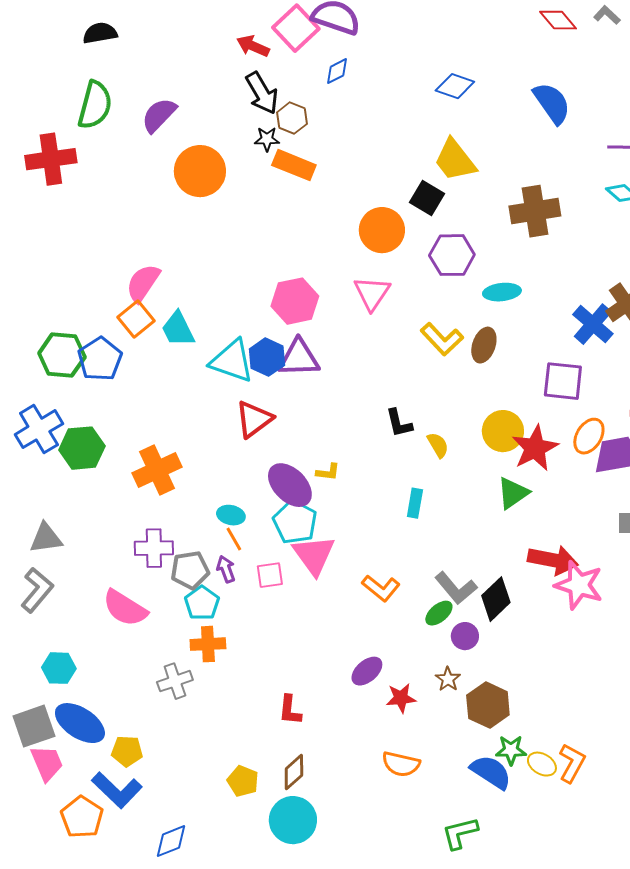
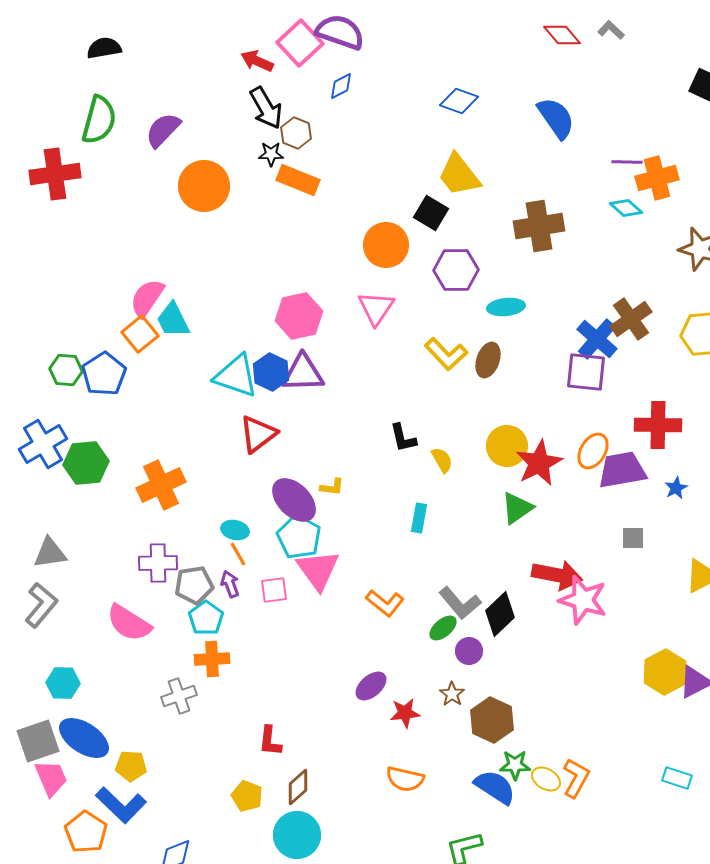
cyan trapezoid: (178, 329) -> (173, 320), moved
green hexagon: (62, 355) -> (66, 370), size x0.7
purple square: (563, 381) -> (586, 372), moved
red L-shape: (290, 710) -> (270, 741), moved

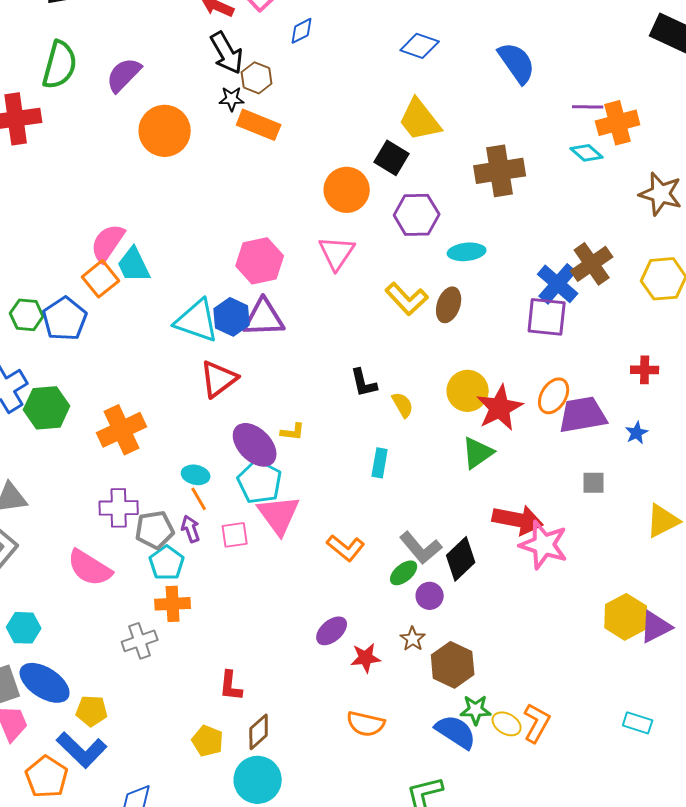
red cross: (658, 425) -> (645, 370), moved, size x0.6

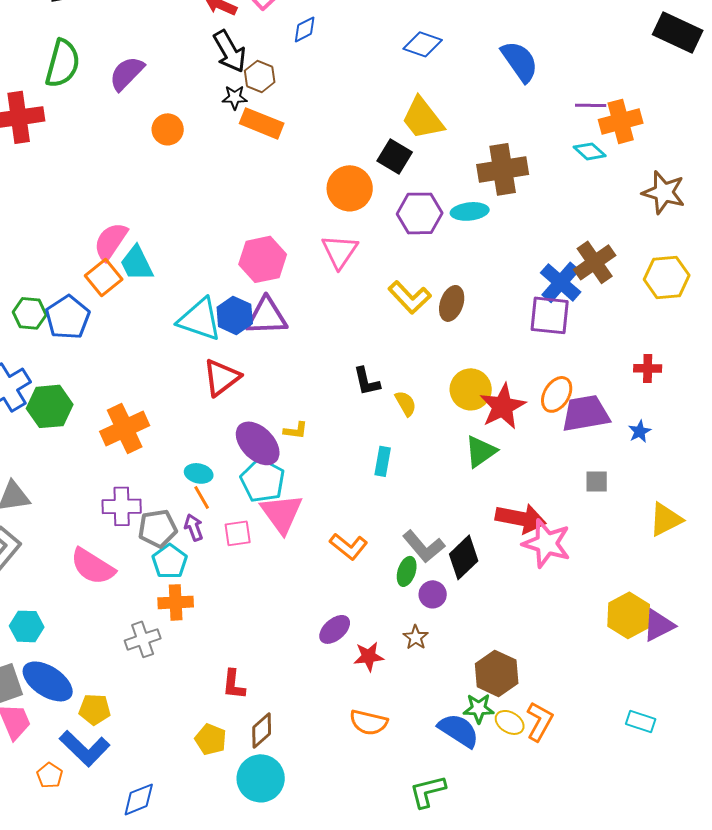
orange circle: (165, 131) -> (168, 129), size x0.6
cyan ellipse: (467, 252) -> (470, 211), moved
green ellipse: (404, 573) -> (407, 571), turned -32
brown hexagon: (453, 665) -> (497, 673), moved
orange pentagon: (47, 777) -> (50, 775), size x0.6

